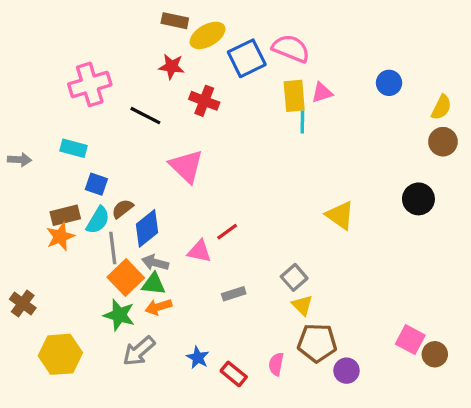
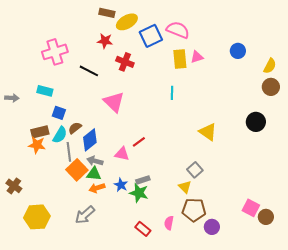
cyan line: (302, 122) -> (172, 93), moved
orange star: (60, 237) -> (37, 145), turned 30
gray square: (294, 277) -> (195, 170), moved
green star: (119, 315) -> (139, 193), moved
blue star: (198, 358) -> (121, 185), moved

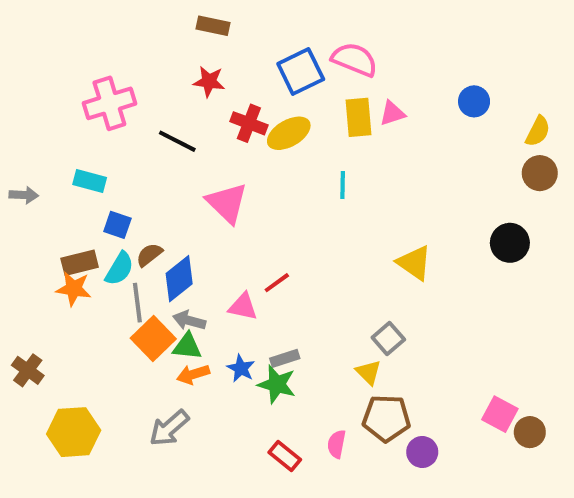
yellow ellipse: (127, 22) -> (289, 133), moved

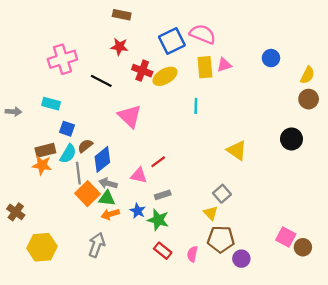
gray rectangle: (285, 358) -> (163, 195), moved
gray arrow: (169, 428) -> (97, 245), turned 150
red rectangle: (285, 456) -> (163, 251), moved

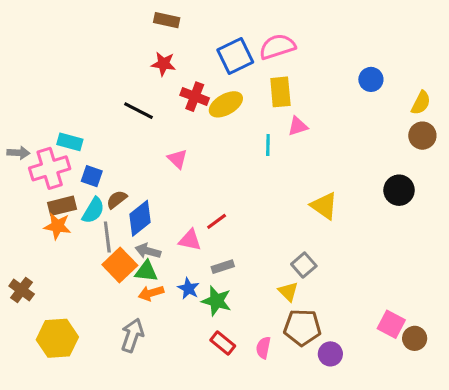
pink semicircle: (203, 34) -> (277, 47), turned -40
pink cross: (62, 59) -> (50, 168), moved
pink triangle: (224, 65) -> (298, 126), moved
pink triangle: (130, 116) -> (178, 159), size x0.6

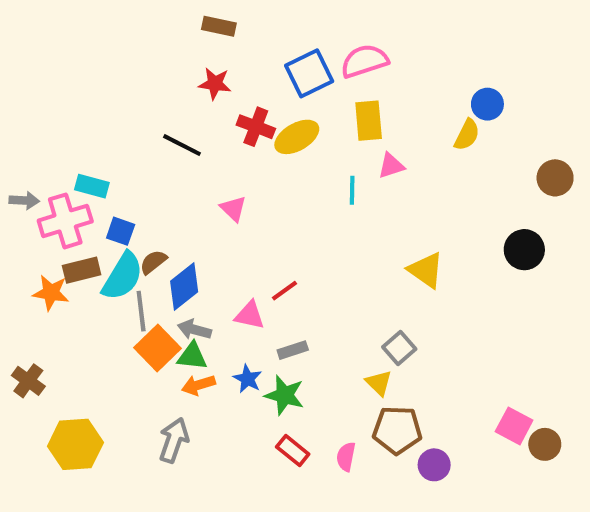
yellow semicircle: (421, 103) -> (467, 135), moved
cyan semicircle: (93, 210) -> (123, 276), size x1.4
orange star: (57, 226) -> (51, 293), moved

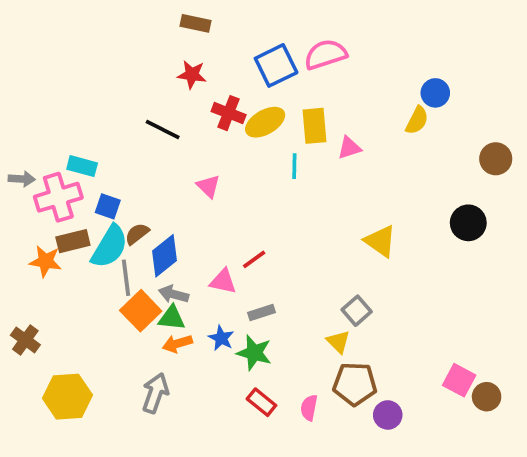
yellow rectangle: (369, 121) -> (315, 126), moved
cyan line: (352, 190) -> (294, 166), moved

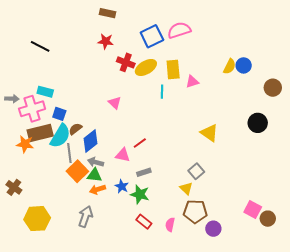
blue circle: (435, 93) -> (244, 65), moved
black line: (163, 129) -> (40, 46), moved
brown rectangle: (73, 241) -> (40, 133), size x1.4

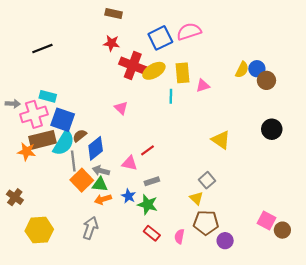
black line: (40, 46) -> (42, 49), turned -48
red cross: (126, 62) -> (133, 66), size x1.4
brown circle: (273, 88) -> (266, 80), moved
blue square: (59, 114) -> (63, 120), size x1.6

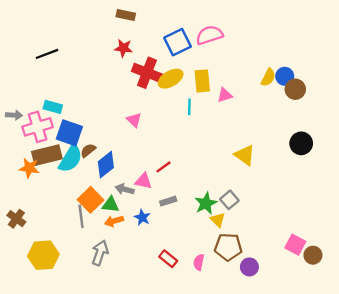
gray line: (73, 161) -> (81, 216), moved
gray arrow: (101, 171) -> (125, 189), moved
green star: (148, 205) -> (206, 203), moved, turned 30

